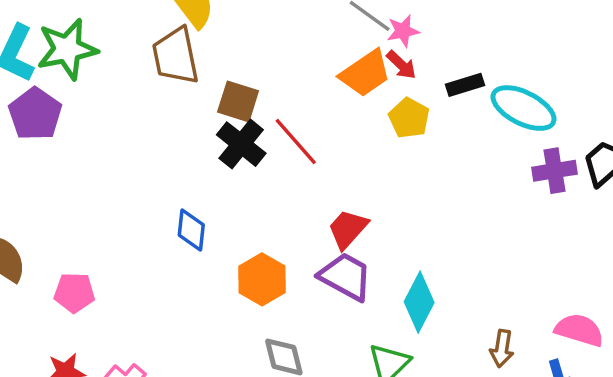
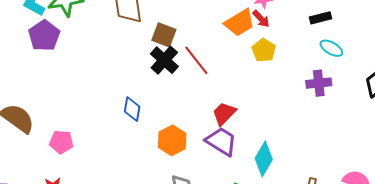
black rectangle: (465, 85) -> (320, 18), moved
cyan ellipse: (523, 108) -> (331, 48), size x0.6
purple cross: (554, 171) -> (319, 83), moved

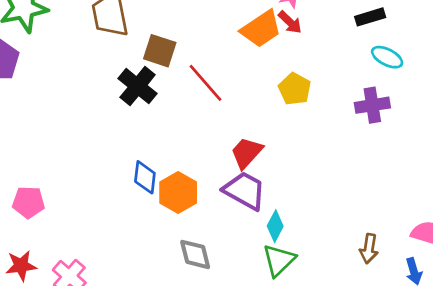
yellow pentagon: (264, 50) -> (295, 89), moved
black cross: (164, 60) -> (138, 86), moved
blue diamond: (132, 109) -> (145, 177), moved
cyan diamond: (264, 159) -> (275, 226), moved, size x0.7

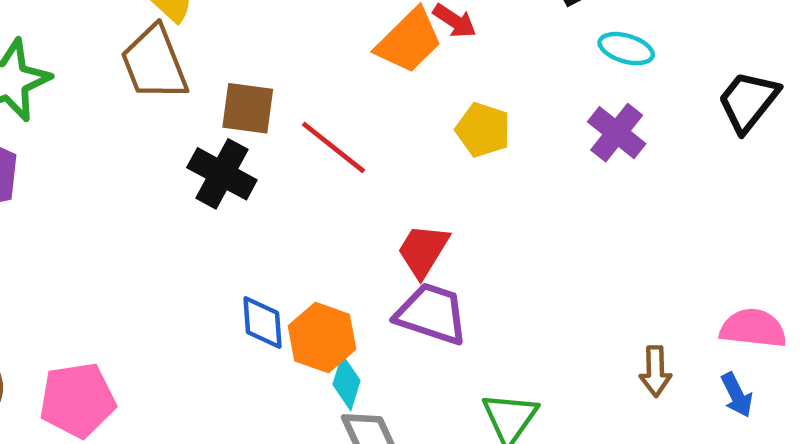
purple cross: (372, 105) -> (617, 133), turned -32
pink pentagon: (28, 202) -> (77, 400), size x1.4
cyan diamond: (275, 226) -> (346, 383), moved

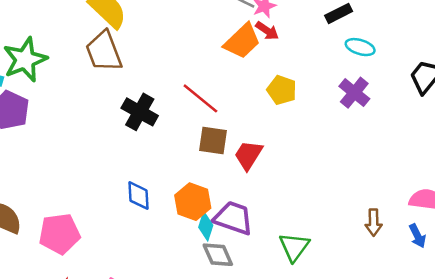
brown square: (248, 108) -> (213, 141), moved
purple trapezoid: (432, 314) -> (233, 218), moved
blue diamond: (263, 322) -> (138, 196), moved

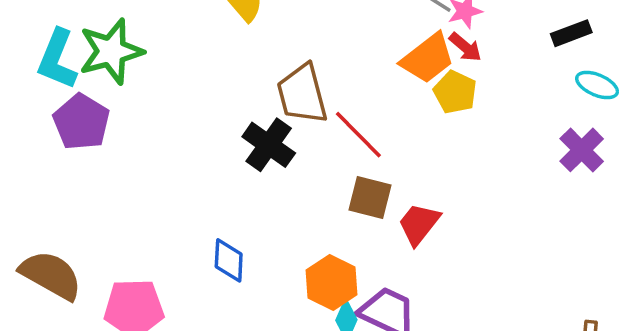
brown trapezoid: (104, 51) -> (302, 94), moved
yellow pentagon: (282, 90) -> (455, 92), moved
blue diamond: (138, 196) -> (229, 260), moved

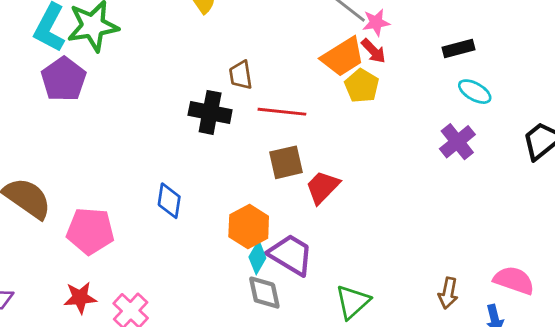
brown trapezoid: (302, 94) -> (241, 75), size x0.6
red line: (358, 135) -> (282, 112), turned -45
black cross: (269, 145) -> (210, 112), turned -30
brown square: (370, 197) -> (286, 162), turned -33

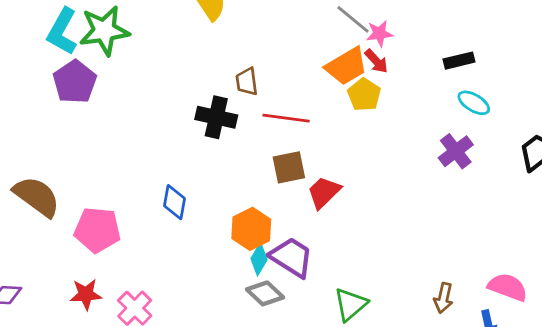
gray diamond: (264, 293) -> (265, 293), turned -36

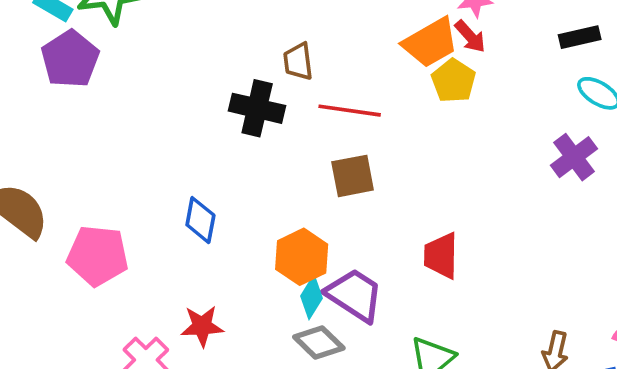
red trapezoid: (324, 192) -> (441, 256), moved, turned -45
red star: (86, 294) -> (202, 326), moved

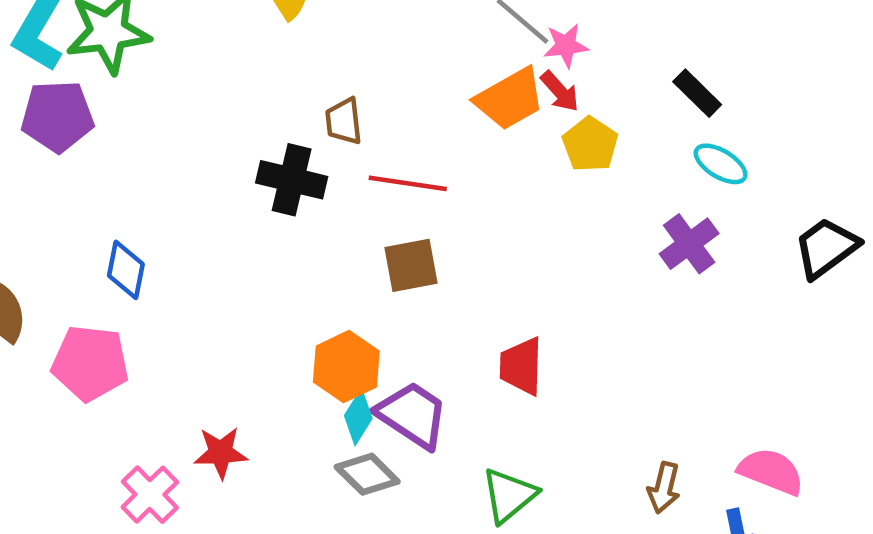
black rectangle: (580, 37) -> (697, 93), turned 57
purple pentagon: (70, 59) -> (57, 116), turned 30
yellow pentagon: (454, 81) -> (590, 144), moved
blue diamond: (200, 220) -> (126, 270), moved

